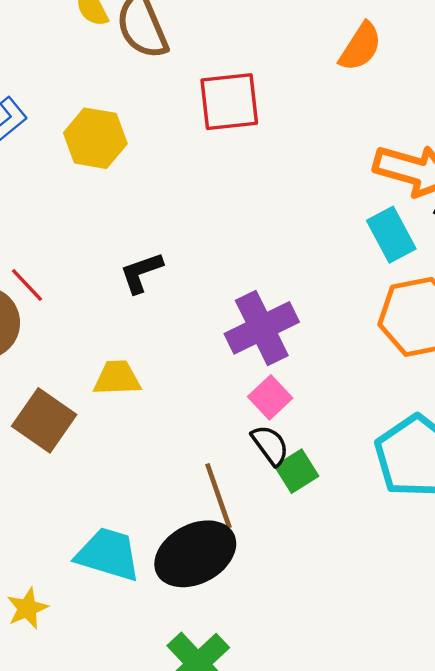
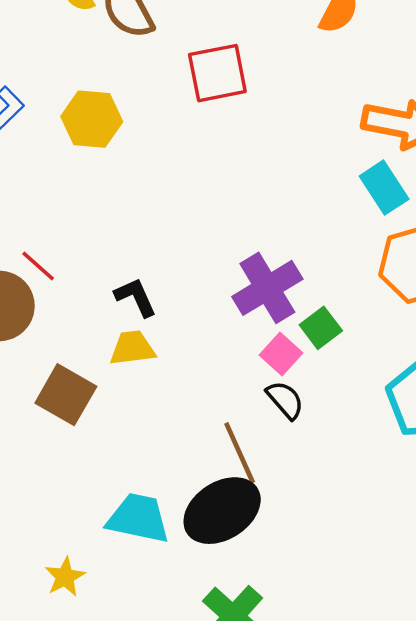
black L-shape: (141, 273) -> (136, 297), moved, turned 90
green square: (297, 471) -> (321, 328), moved

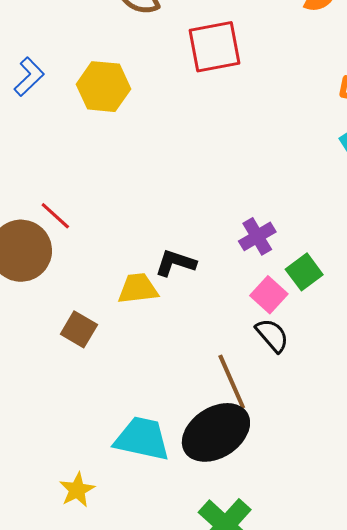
purple cross: (267, 288) -> (257, 236), size x0.6
black L-shape: (136, 297) -> (175, 263), moved, turned -48
brown square: (66, 395) -> (79, 329), size x0.7

